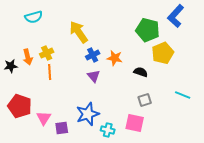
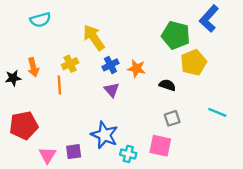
yellow cross: (47, 53) -> (70, 64), moved
red pentagon: (20, 106) -> (24, 125), turned -30
blue star: (88, 114) -> (104, 135), turned -30
pink triangle: (44, 118) -> (47, 155), moved

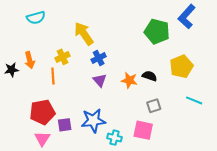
yellow pentagon: (194, 63) -> (181, 66), moved
orange star: (137, 68) -> (129, 80), moved
red pentagon: (24, 125) -> (42, 112), moved
blue star: (104, 135) -> (93, 121), turned -30
purple square: (74, 152) -> (65, 125), moved

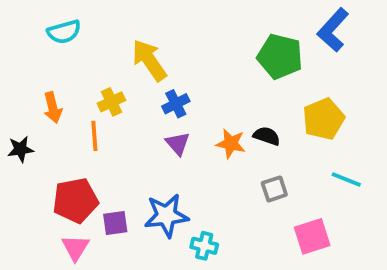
black star: (12, 70) -> (21, 149), moved
pink square: (143, 130) -> (312, 236), moved, turned -30

